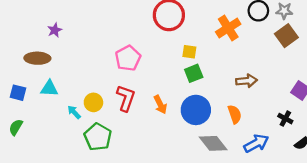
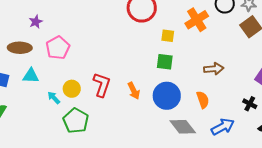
yellow square: (189, 52) -> (168, 36), moved
pink pentagon: (128, 58) -> (58, 48), moved
green square: (194, 73) -> (165, 62), turned 30

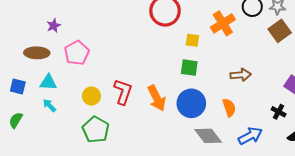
orange arrow: (134, 91) -> (157, 98), size x1.4
cyan arrow: (54, 98) -> (49, 105), moved

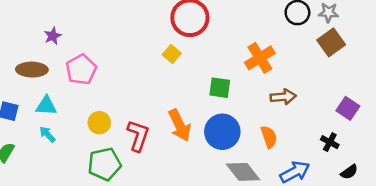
orange cross: (223, 23) -> (260, 58), moved
yellow square: (192, 40) -> (172, 54), moved, turned 32
red L-shape: (123, 92) -> (138, 136), moved
green pentagon: (96, 130) -> (104, 164), turned 30

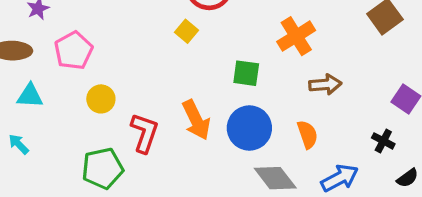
yellow circle: (99, 123) -> (101, 99), moved
cyan arrow: (47, 134) -> (19, 144), moved

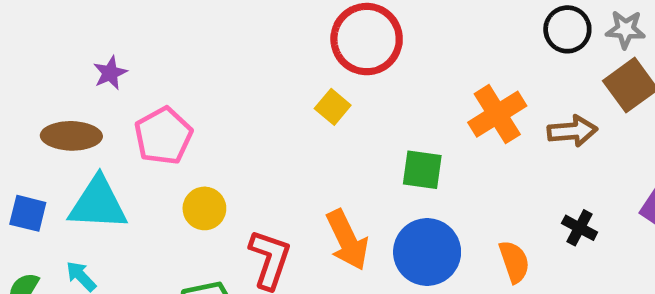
brown arrow: (325, 84) -> (572, 131), moved
cyan triangle: (30, 96) -> (98, 204), size x1.5
black cross: (383, 141) -> (580, 228), moved

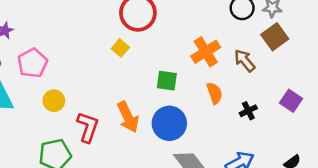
brown arrow: (572, 131) -> (245, 61), turned -125
black cross: (580, 228) -> (248, 111), turned 36
orange semicircle: (514, 262) -> (214, 93), moved

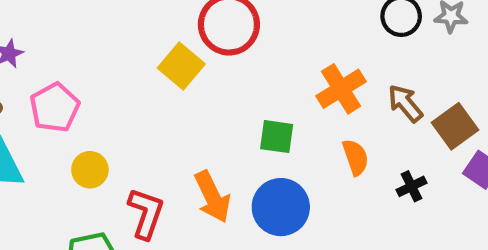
brown square: (275, 37) -> (455, 126), moved
yellow square: (120, 48) -> (181, 66), moved, size x1.5

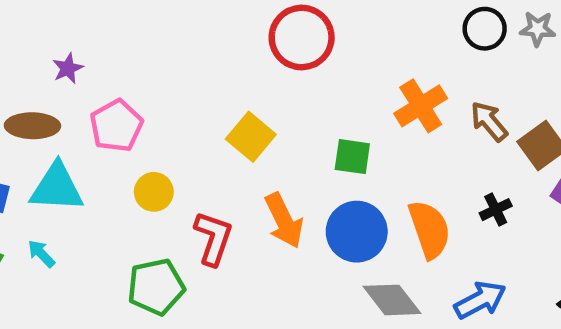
yellow square: (181, 66) -> (251, 137), moved
orange semicircle: (355, 157) -> (429, 229), moved, size x1.5

